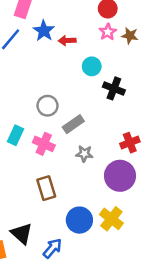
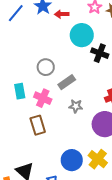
cyan circle: (92, 66) -> (82, 35), size x1.5
cyan rectangle: (15, 135) -> (20, 91), turned -35
brown rectangle: (46, 188) -> (38, 125), moved

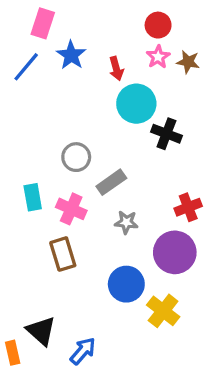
red arrow: (62, 14) -> (116, 69), moved, turned -104
blue circle: (72, 160) -> (126, 284), moved

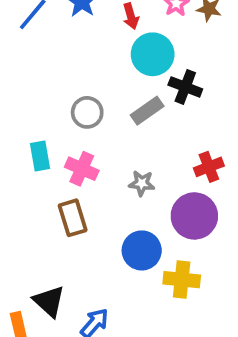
gray rectangle: (111, 182) -> (147, 111), moved
yellow cross: (163, 311) -> (182, 280), turned -32

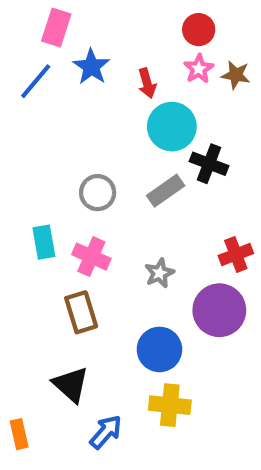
gray star: (142, 183) -> (159, 273), turned -30
yellow cross: (182, 280) -> (170, 405), moved
black triangle: (49, 301) -> (71, 385), moved

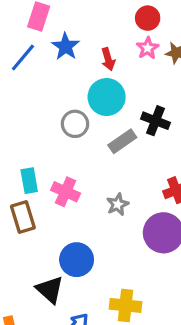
cyan circle: (172, 127) -> (107, 97), moved
gray circle: (98, 193) -> (75, 124), moved
brown rectangle: (81, 312) -> (23, 217), moved
blue circle: (159, 349) -> (77, 260), moved

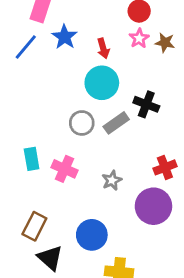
gray circle: (75, 124) -> (82, 123), moved
brown rectangle: (23, 217) -> (34, 226), moved, turned 44
blue circle: (77, 260) -> (92, 235), moved

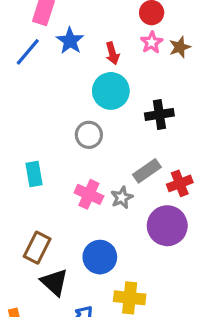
brown star: (165, 43) -> (180, 47), turned -30
black cross: (146, 104) -> (159, 114), turned -30
gray rectangle: (116, 123) -> (147, 171), moved
pink cross: (65, 169) -> (89, 194), moved

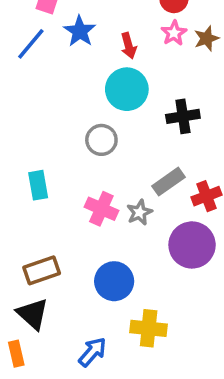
brown rectangle: (37, 248) -> (42, 270), turned 44
black triangle: (54, 282) -> (33, 314), moved

